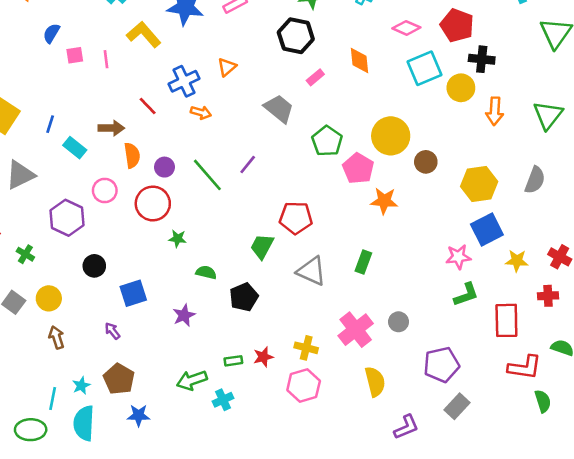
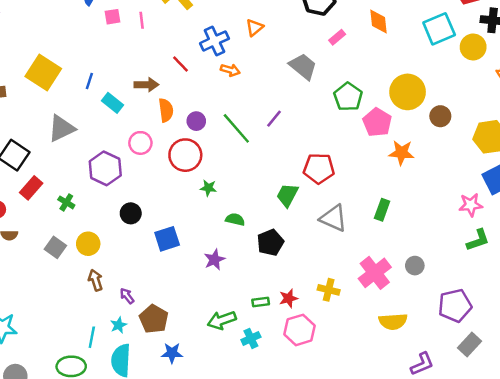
purple arrow: (113, 331) -> (127, 296), moved
yellow semicircle: (375, 382) -> (393, 321), turned 100
pink hexagon: (304, 385) -> (299, 330), moved

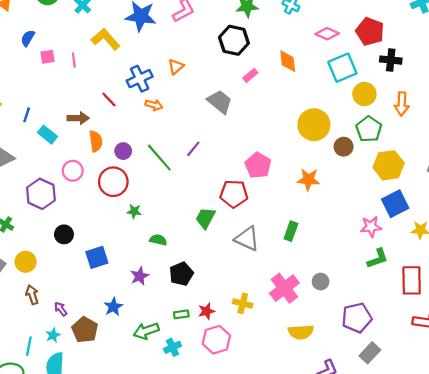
yellow circle: (473, 47) -> (364, 94), moved
green pentagon: (348, 97) -> (369, 129), moved
pink pentagon: (377, 122) -> (258, 165), moved
black pentagon: (270, 243) -> (181, 274), moved
blue star: (172, 353) -> (113, 307), moved, turned -30

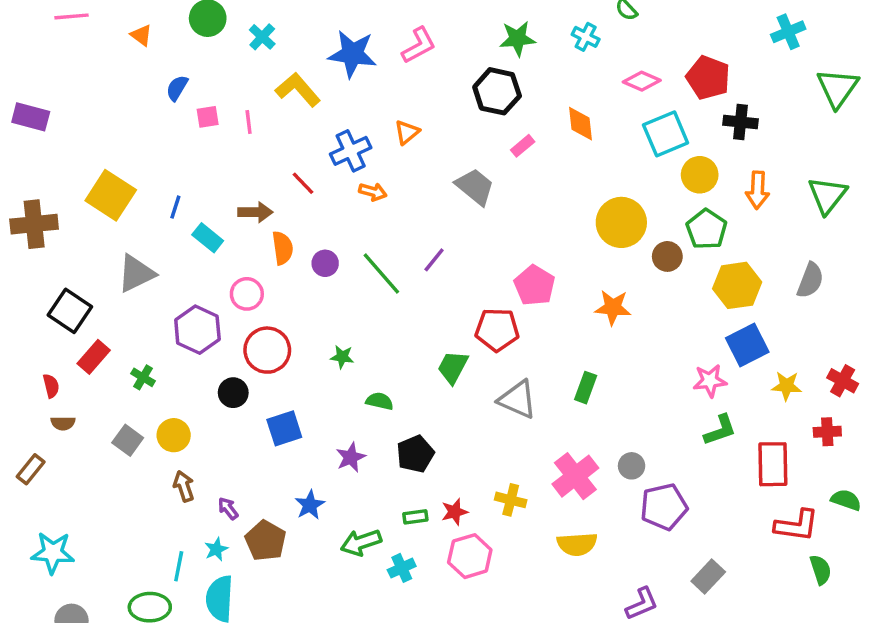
red circle: (113, 182) -> (267, 350), moved
purple pentagon: (357, 318) -> (664, 507), moved
yellow semicircle: (301, 332) -> (577, 544), moved

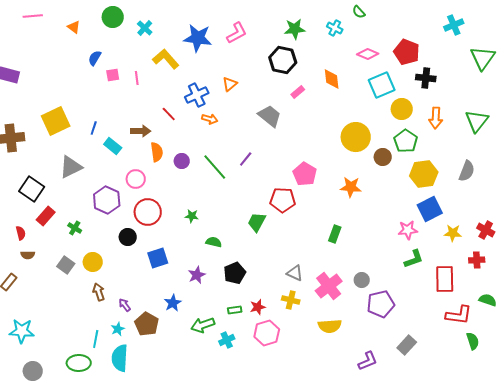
yellow square: (111, 195) -> (56, 121), turned 32
gray triangle: (517, 399) -> (295, 273), moved, size x0.7

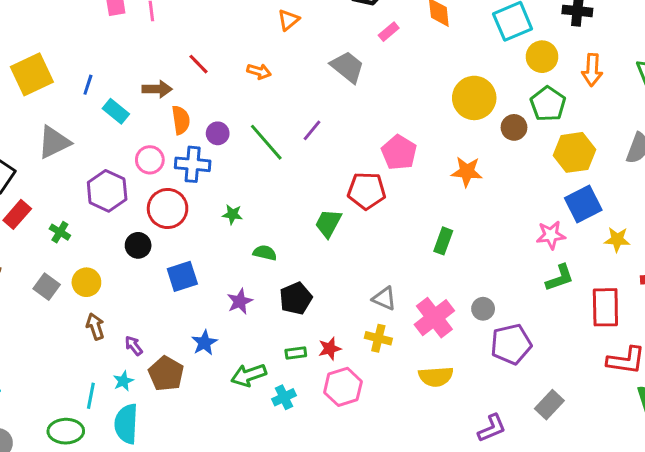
blue cross: (197, 95) -> (193, 164), moved, turned 30

